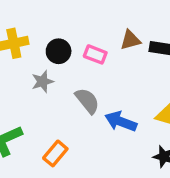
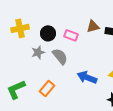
gray semicircle: (87, 101) -> (60, 56), moved
orange rectangle: (55, 153) -> (47, 88), moved

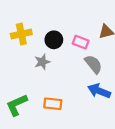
gray semicircle: (60, 56) -> (93, 64), moved
orange rectangle: (47, 88) -> (53, 104), turned 56

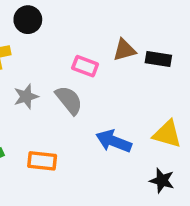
black circle: (54, 40) -> (28, 20), moved
gray semicircle: (93, 64) -> (69, 100), moved

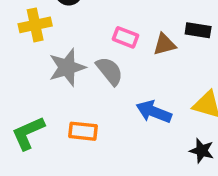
brown triangle: (124, 50) -> (164, 44), moved
gray star: (26, 97) -> (67, 67), size x1.5

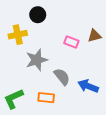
brown triangle: (164, 44) -> (94, 36), moved
gray semicircle: (110, 71) -> (62, 77), moved

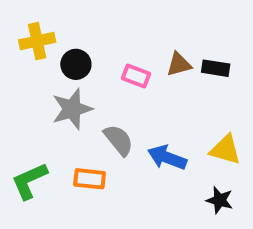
black circle: (38, 15) -> (76, 64), moved
yellow cross: (18, 35) -> (37, 41), moved

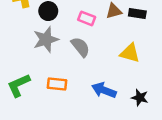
gray semicircle: (119, 140) -> (80, 47), moved
yellow triangle: (225, 150) -> (130, 53), moved
blue arrow: (167, 157) -> (104, 90), moved

